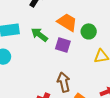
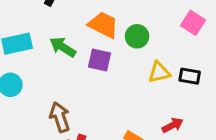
brown arrow: (64, 82) -> (60, 117), moved

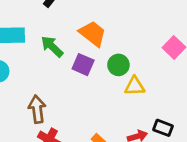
green circle: (137, 36) -> (118, 65), moved
black rectangle: (190, 76) -> (163, 128), moved

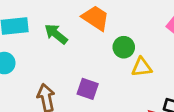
purple square: (83, 65) -> (88, 89), moved

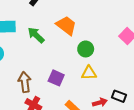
yellow triangle: (142, 67) -> (89, 73), moved

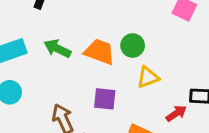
orange trapezoid: (66, 25) -> (100, 52), moved

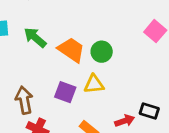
yellow triangle: (148, 77) -> (94, 84), moved

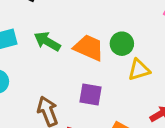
yellow triangle: (94, 84) -> (139, 70), moved

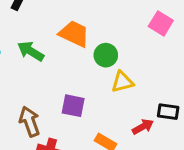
orange trapezoid: (89, 48) -> (74, 34), moved

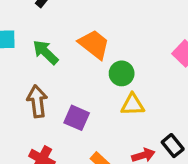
black rectangle: (168, 112) -> (173, 146), turned 30
brown arrow: (30, 122) -> (37, 101), moved

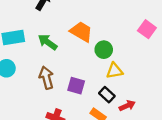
black rectangle: (173, 146) -> (107, 95), moved

